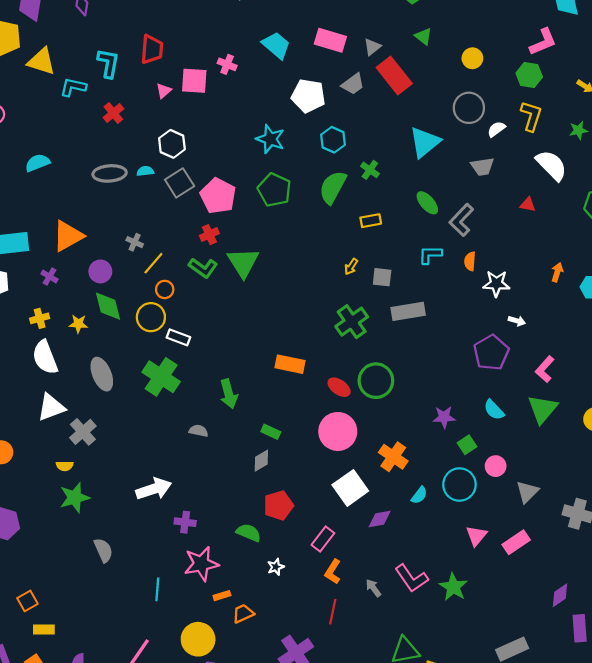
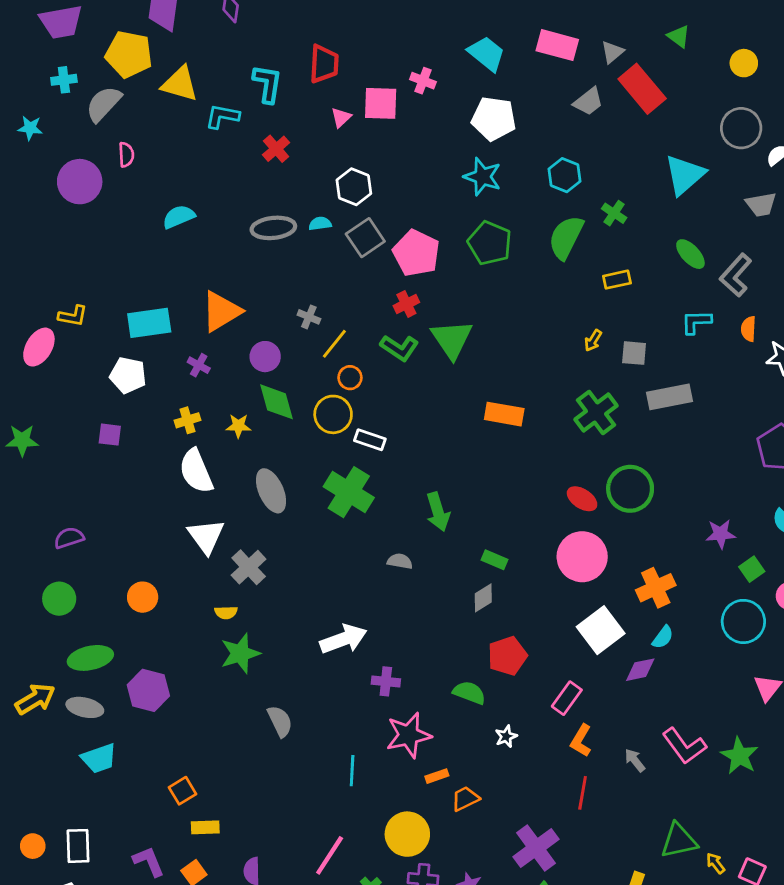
white pentagon: (308, 96) -> (494, 119), moved
orange rectangle: (290, 364) -> (504, 414), moved
white triangle: (51, 407) -> (206, 536), turned -44
orange cross: (393, 457) -> (656, 588), turned 32
cyan semicircle: (419, 495) -> (663, 637), moved

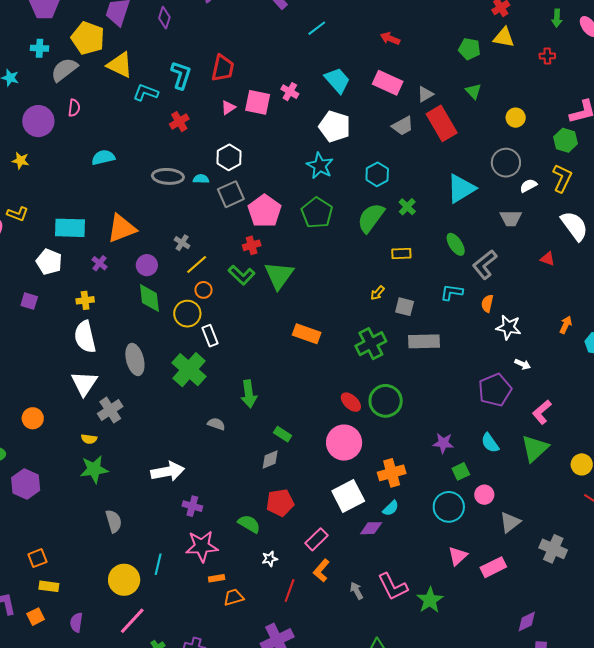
yellow star: (238, 426) -> (21, 161), moved
white rectangle: (370, 440) -> (210, 336), turned 40
red line: (583, 793) -> (290, 591), moved
yellow circle: (407, 834) -> (124, 580), moved

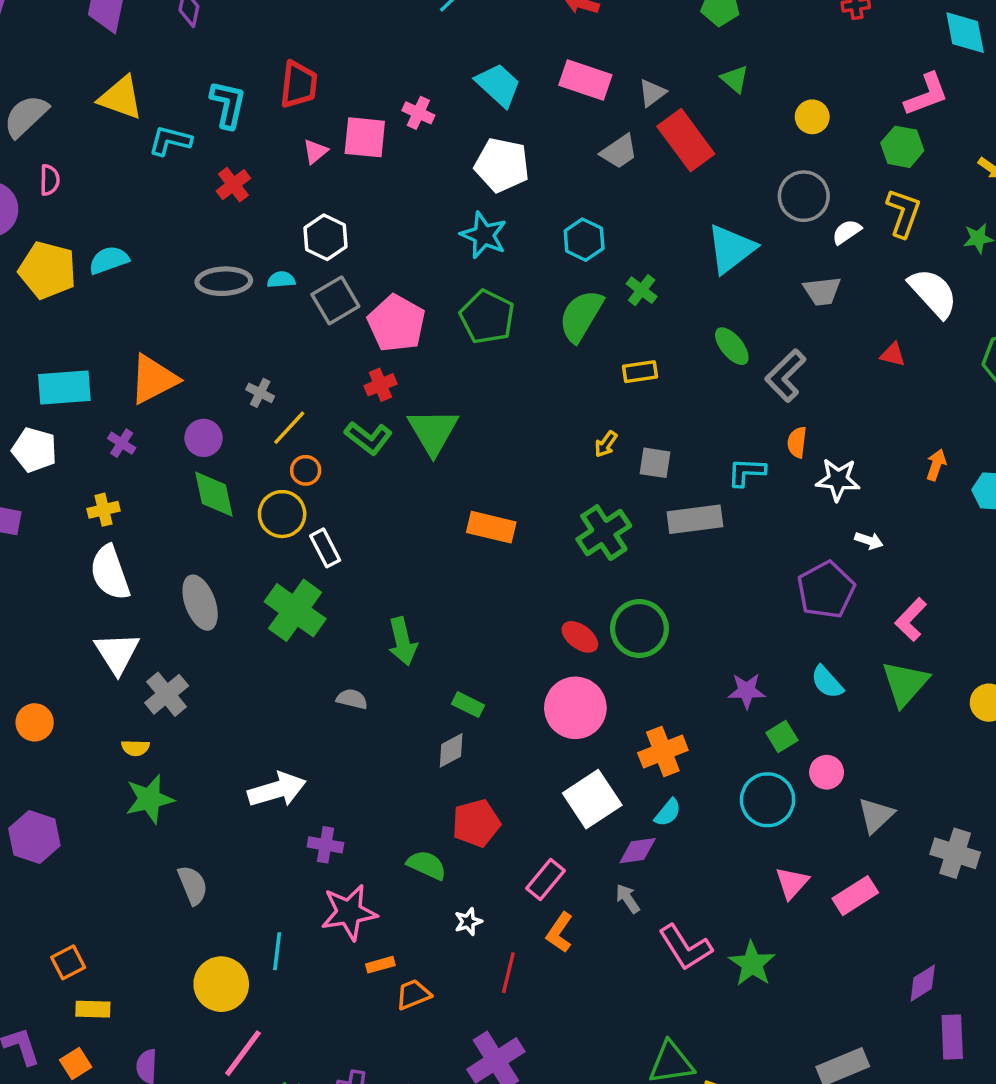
yellow pentagon: (88, 38) -> (47, 270), moved
cyan L-shape: (452, 292) -> (746, 472), moved
gray arrow: (356, 591) -> (628, 899), moved

